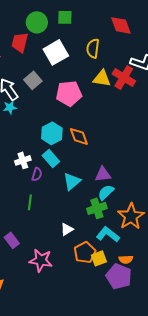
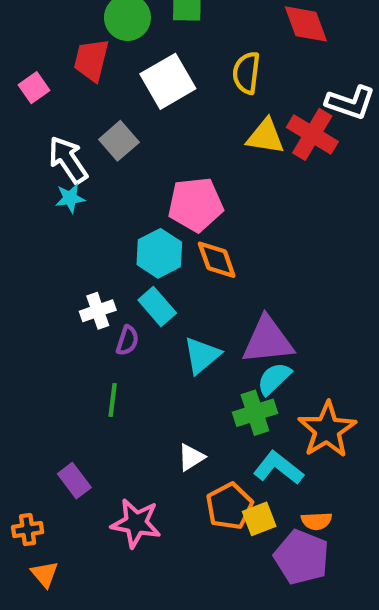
pink pentagon: (69, 93) -> (195, 205), moved
purple triangle: (103, 174) -> (268, 340), size x1.5

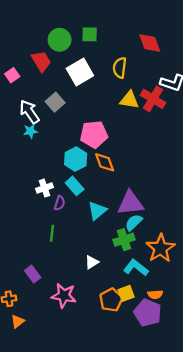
red trapezoid: (91, 60) -> (41, 61), turned 135
orange pentagon: (229, 506) -> (111, 300), moved
orange triangle: (45, 574) -> (18, 321), turned 32

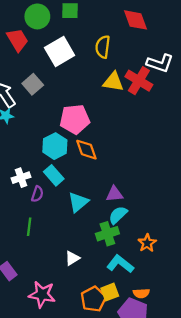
purple triangle: (130, 203) -> (114, 194), size x0.6
orange star: (161, 248) -> (147, 243), size x0.6

